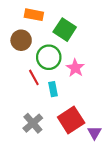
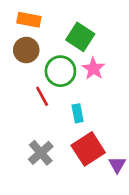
orange rectangle: (34, 15) -> (29, 20), moved
pink star: (75, 68) -> (93, 68), moved
cyan rectangle: (53, 89) -> (78, 113), moved

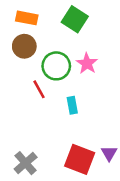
green square: (80, 37) -> (75, 19), moved
red square: (88, 149) -> (80, 159), moved, turned -36
gray cross: (41, 153) -> (26, 163), moved

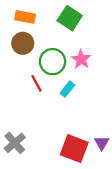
cyan rectangle: (72, 105) -> (67, 89), moved, turned 49
gray cross: (26, 163) -> (15, 143), moved

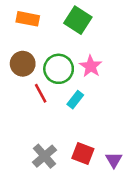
brown circle: (23, 43) -> (23, 64), moved
gray cross: (15, 143) -> (44, 156), moved
red square: (74, 149) -> (83, 154), moved, size x0.7

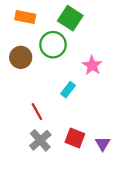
pink star: (91, 66) -> (92, 65), moved
green circle: (59, 69) -> (53, 45), moved
red line: (41, 93) -> (37, 112), moved

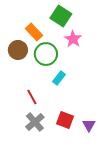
orange rectangle: (25, 17) -> (34, 32), moved, turned 36
green circle: (53, 45) -> (46, 54), moved
pink star: (92, 65) -> (73, 39), moved

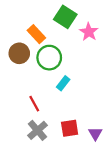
pink star: (73, 39) -> (89, 32), moved
red square: (65, 120) -> (70, 128), turned -30

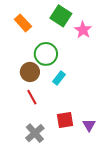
orange rectangle: (36, 34) -> (23, 23), moved
brown circle: (19, 53) -> (30, 72), moved
gray cross: (37, 130) -> (35, 133), moved

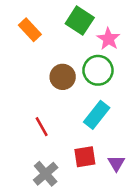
green circle: (46, 54) -> (98, 70), moved
brown circle: (30, 72) -> (63, 77), moved
cyan rectangle: (59, 78) -> (97, 115), moved, size x1.5

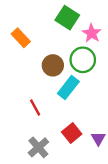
orange rectangle: (30, 30) -> (21, 38), moved
cyan rectangle: (97, 115) -> (68, 88), moved
red square: (85, 157) -> (72, 133), turned -30

